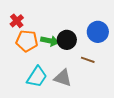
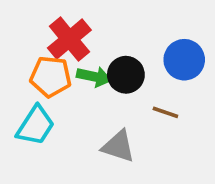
red cross: (17, 21) -> (69, 39), moved, size x1.6
cyan trapezoid: (37, 77) -> (36, 126), moved

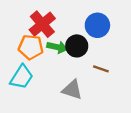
blue circle: (184, 60) -> (97, 25), moved

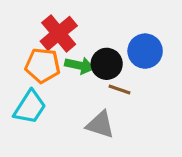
blue circle: (97, 25) -> (145, 51), moved
brown line: (101, 69) -> (119, 89), moved

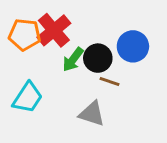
orange pentagon: (43, 65) -> (25, 35), moved
green arrow: (79, 65) -> (73, 60), turned 115

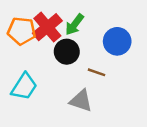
black circle: (98, 58) -> (67, 52), moved
green arrow: (73, 60) -> (75, 25), moved

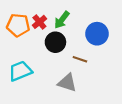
red cross: (47, 27) -> (39, 22), size x0.6
cyan trapezoid: (24, 87) -> (20, 71), turned -145

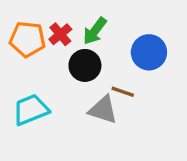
gray triangle: (67, 83) -> (103, 110), moved

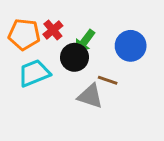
green arrow: (95, 31) -> (85, 42), moved
cyan trapezoid: (31, 110) -> (34, 73), moved

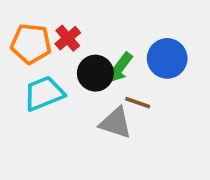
green arrow: (85, 42) -> (119, 68), moved

